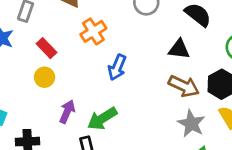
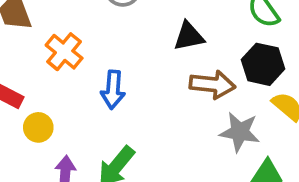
yellow circle: (44, 77) -> (38, 127), moved

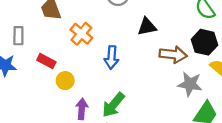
black triangle: (189, 36) -> (147, 27), moved

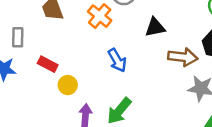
orange cross: (81, 34) -> (100, 16), moved
blue arrow: (112, 57) -> (117, 60), turned -35

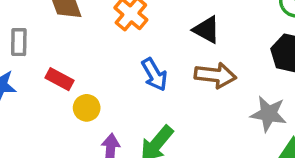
black triangle: (155, 27) -> (206, 30), turned 40
brown arrow: (183, 57) -> (215, 75), moved

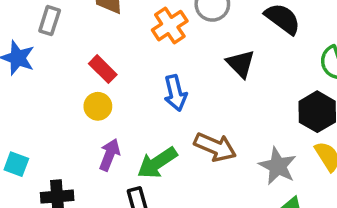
brown arrow: (215, 75) -> (215, 147), moved
red rectangle: (59, 79) -> (103, 69), moved

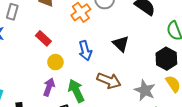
black triangle: (241, 64) -> (121, 44), moved
yellow circle: (98, 106) -> (55, 62), moved
green arrow: (157, 163) -> (76, 91), turned 100

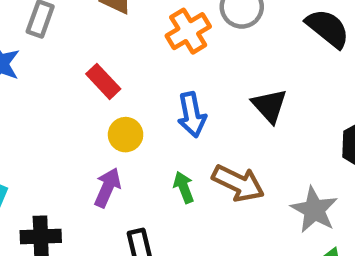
green arrow: (76, 91) -> (184, 187), moved, size x0.6

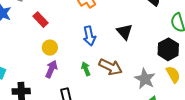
red rectangle: (103, 81) -> (40, 20), moved
yellow circle: (126, 135) -> (50, 48), moved

